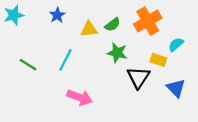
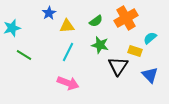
cyan star: (14, 15) -> (12, 28), moved
yellow triangle: (89, 29) -> (67, 26), moved
cyan line: (66, 60) -> (68, 52), moved

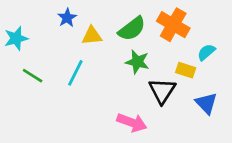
orange cross: (126, 18) -> (173, 25), turned -30
green semicircle: (96, 21) -> (132, 29), size x1.5
cyan line: (68, 52) -> (75, 73), moved
pink arrow: (68, 83) -> (132, 122), moved

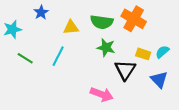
blue star: (67, 18) -> (41, 12), moved
green semicircle: (132, 29) -> (102, 22), turned 45
cyan semicircle: (206, 52) -> (162, 52), moved

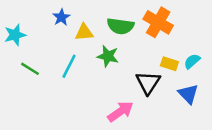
blue star: (41, 12) -> (61, 17), moved
green star: (106, 48) -> (108, 56), moved
pink arrow: (102, 94) -> (120, 111), turned -55

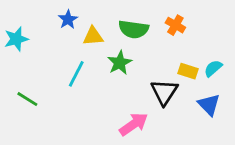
orange cross: (158, 22) -> (175, 25), size x0.6
green star: (108, 56) -> (120, 63), turned 30
green line: (30, 69) -> (27, 99), moved

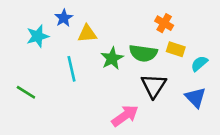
green semicircle: (134, 29) -> (143, 53), moved
cyan star: (16, 39) -> (38, 36), moved
yellow rectangle: (188, 71) -> (176, 49), moved
cyan line: (76, 74) -> (72, 69), turned -40

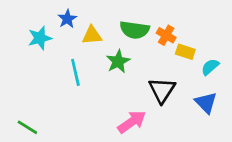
orange cross: (164, 23) -> (166, 35), moved
green semicircle: (143, 53) -> (135, 30), moved
green line: (26, 92) -> (27, 127), moved

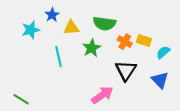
orange cross: (166, 35) -> (125, 42), moved

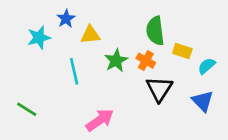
green semicircle: (104, 23) -> (155, 31), moved, turned 75
orange cross: (125, 42) -> (146, 61), moved
pink arrow: (102, 95) -> (100, 120), moved
green line: (21, 99) -> (27, 109), moved

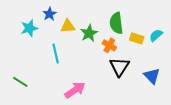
green star: (116, 61) -> (89, 33), moved
cyan semicircle: (207, 66) -> (156, 35), moved

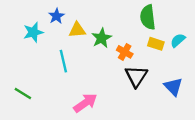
green semicircle: (116, 23) -> (148, 17), moved

